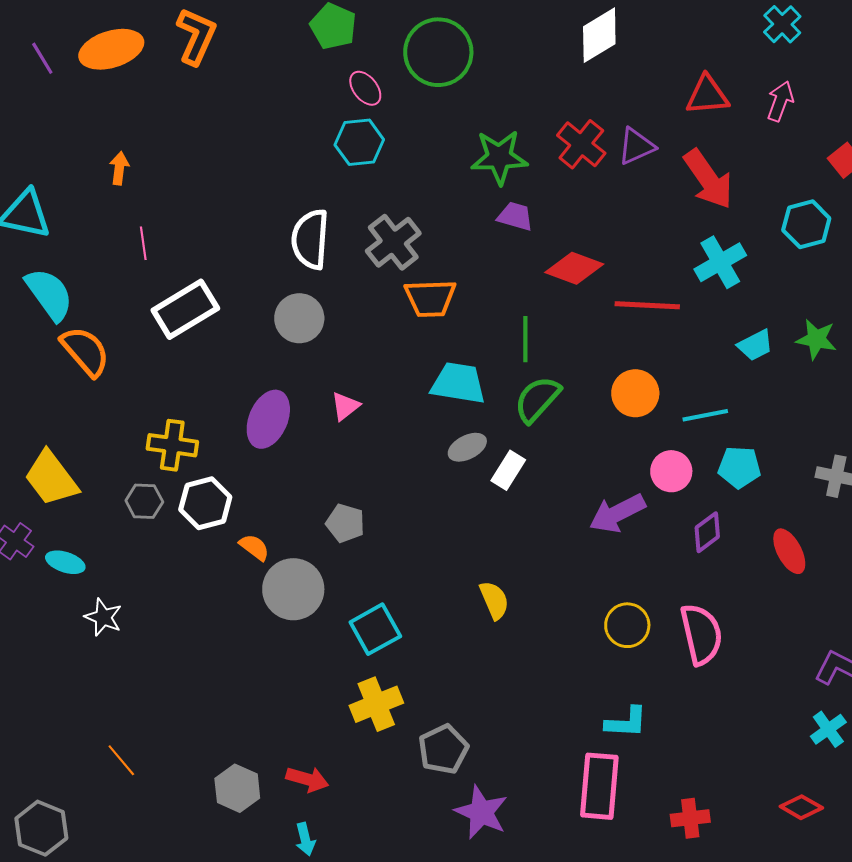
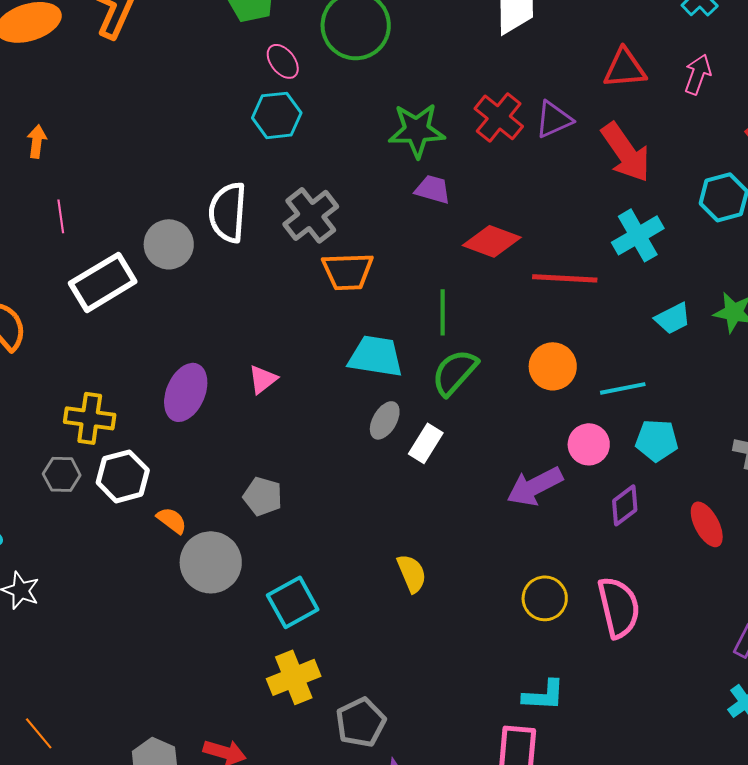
gray circle: (299, 318) -> (169, 244), moved
gray ellipse: (467, 447) -> (385, 420), turned -33

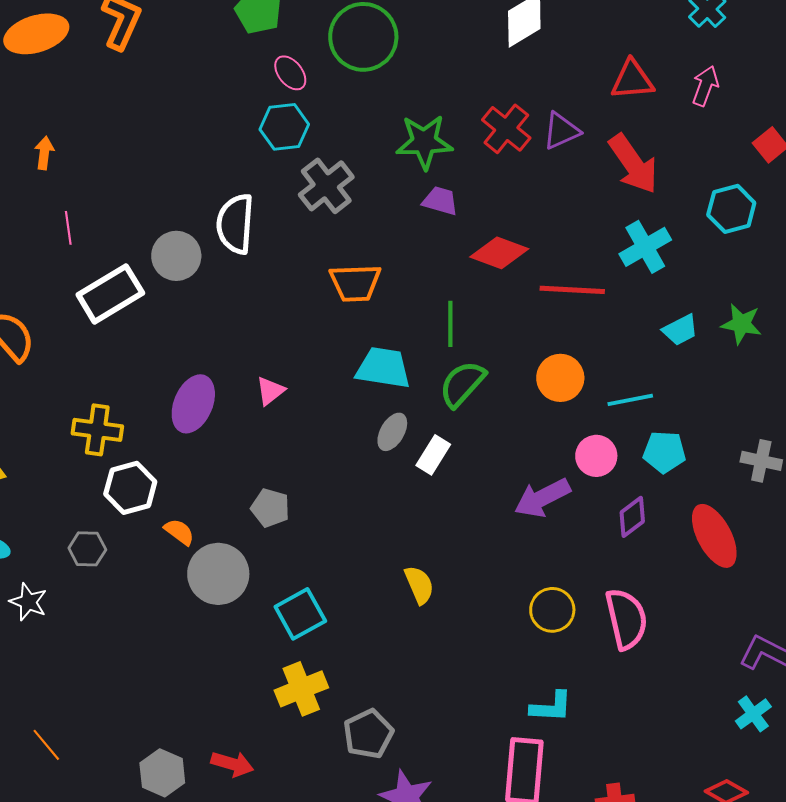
gray cross: (311, 215) -> (326, 186), moved
gray hexagon: (62, 474) -> (87, 549), moved
red ellipse: (707, 524) -> (714, 536), size x1.4

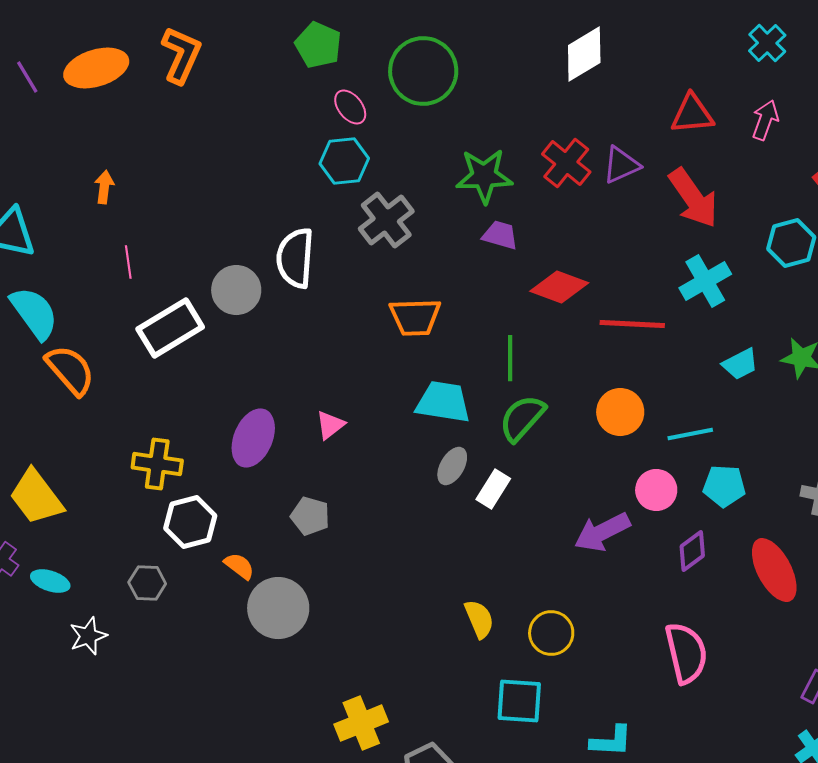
gray pentagon: (270, 508) -> (310, 516), moved
white star: (28, 602) -> (88, 636), turned 30
yellow circle: (552, 610) -> (551, 633), moved
cyan square: (300, 614) -> (519, 701), moved, turned 33

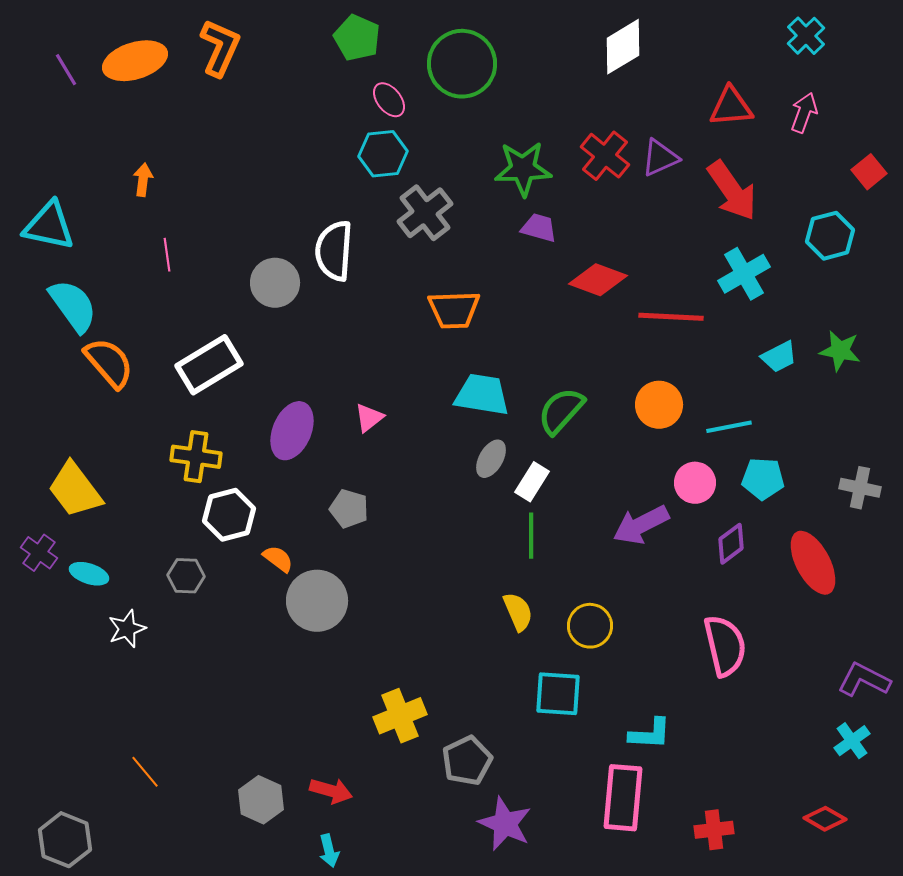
white rectangle: (170, 328) -> (209, 365), moved
green line: (510, 358) -> (531, 536), moved

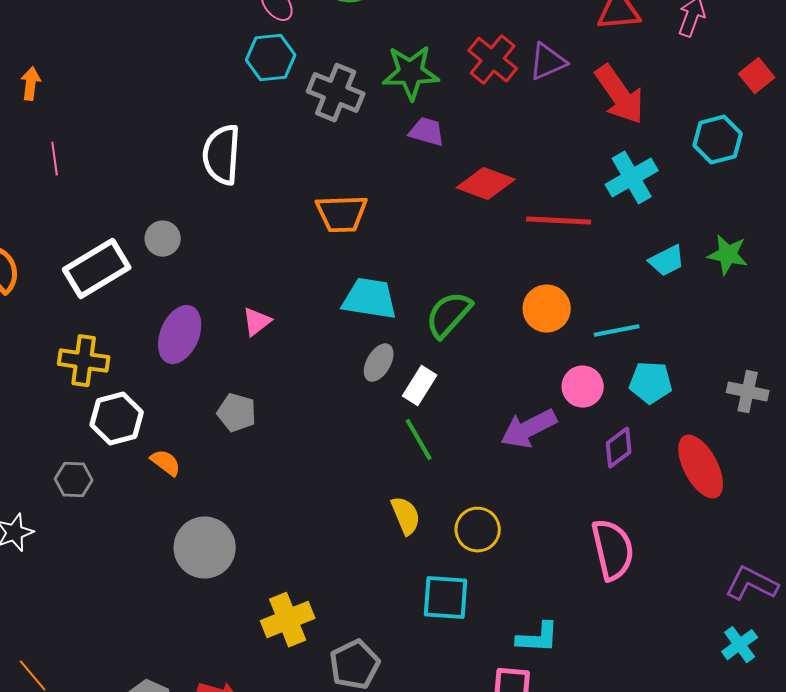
gray cross: (425, 213) -> (336, 93), moved, turned -30
gray circle: (275, 283) -> (163, 239), moved, size x0.7
green line: (531, 536) -> (419, 440), turned -30
gray circle: (317, 601) -> (205, 548), moved

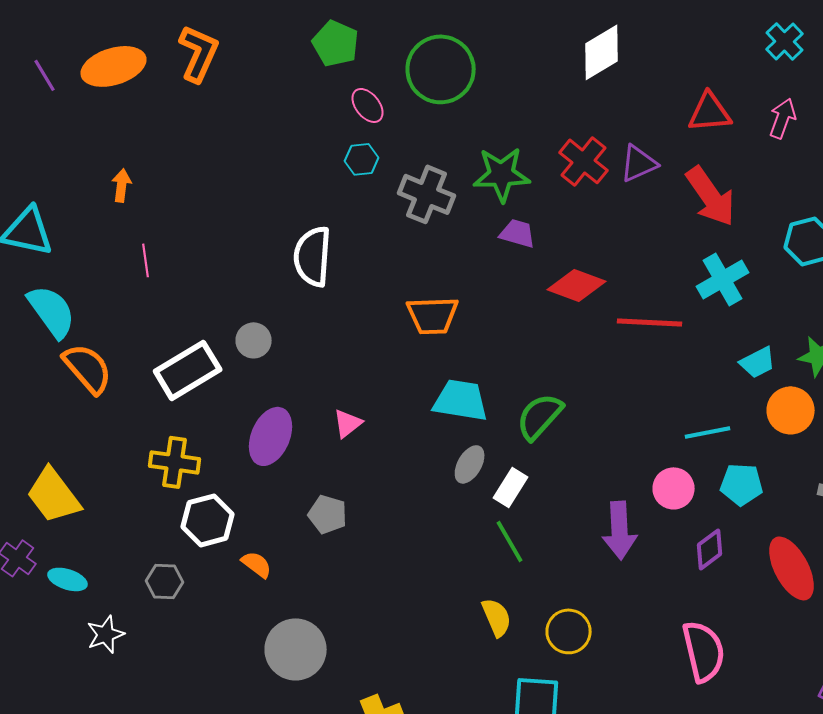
cyan hexagon: (271, 58) -> (362, 159), size x0.7
orange circle: (547, 309) -> (791, 410), moved
purple arrow: (529, 429) -> (620, 530), turned -66

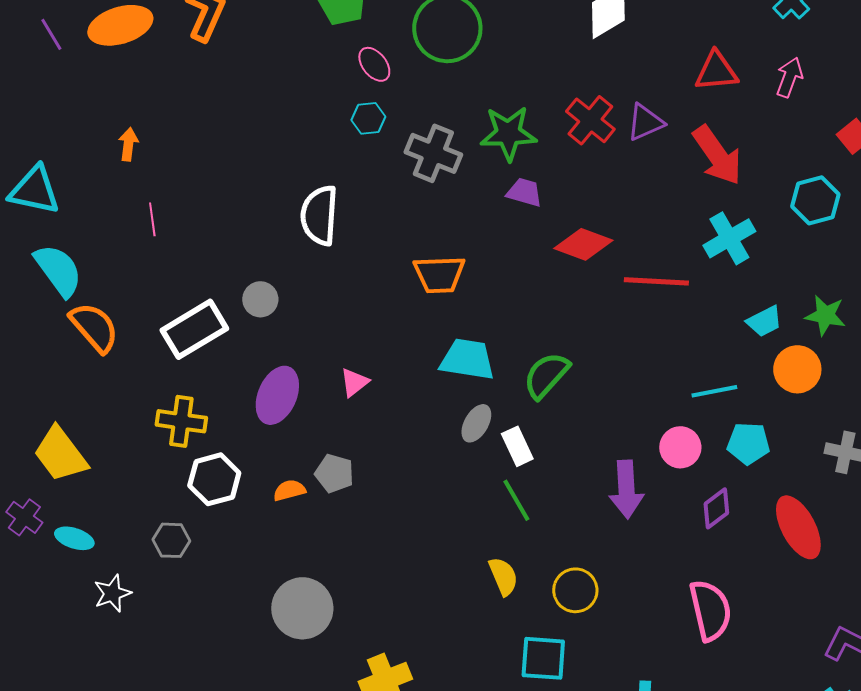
white rectangle: (511, 487) -> (517, 446), turned -57
orange semicircle: (257, 564) -> (289, 490), moved, turned -52

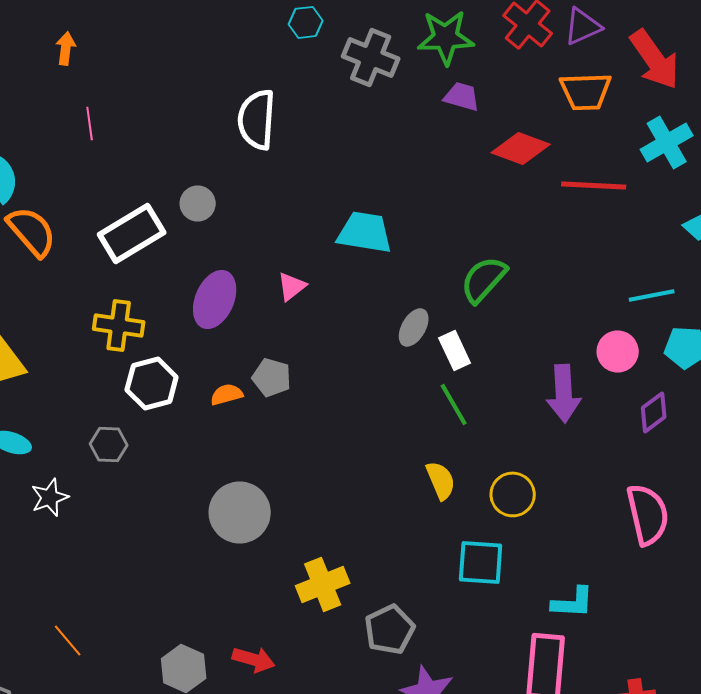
orange trapezoid: (439, 274) -> (586, 91), moved
cyan trapezoid: (467, 359) -> (365, 232), moved

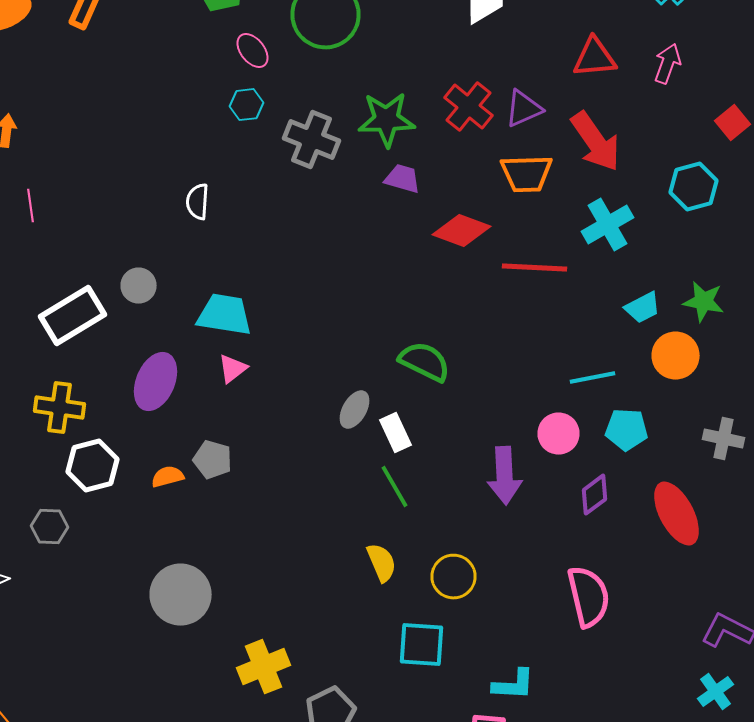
white semicircle: (257, 119) -> (198, 202), size x0.6
cyan trapezoid: (365, 232) -> (224, 315), moved
green semicircle: (484, 279) -> (424, 362), turned 74

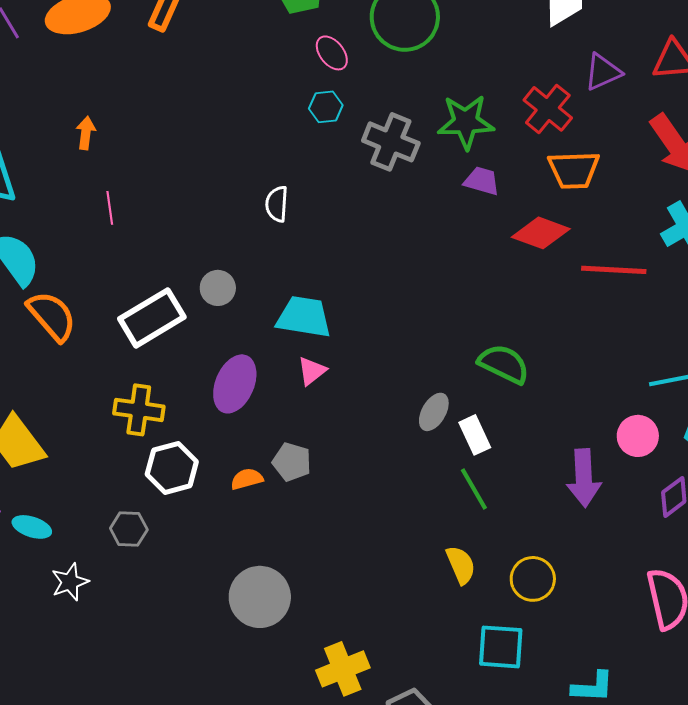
purple triangle: (524, 109) -> (603, 72), moved
orange trapezoid: (526, 174) -> (574, 170), moved

